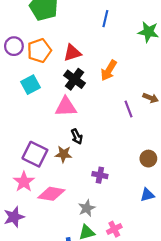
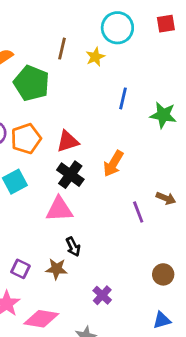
blue line: (105, 19) -> (123, 98), moved
purple square: (35, 154) -> (20, 269), size x0.6
purple cross: (100, 175) -> (102, 295), turned 32

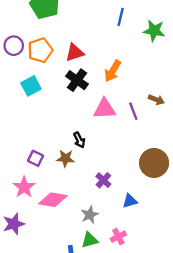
pink triangle: (59, 209) -> (105, 109), moved
brown circle: (163, 274) -> (154, 163), size x1.6
blue triangle: (162, 320) -> (130, 201), moved

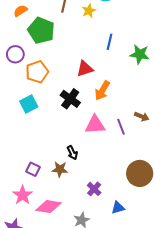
purple circle: (14, 46) -> (15, 54), moved
red triangle: (75, 53) -> (85, 69), moved

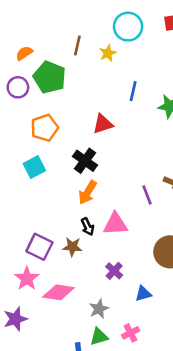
purple circle: (15, 54) -> (18, 87), moved
orange arrow: (102, 91) -> (88, 192), moved
pink triangle: (95, 125) -> (115, 224), moved
purple square: (33, 169) -> (39, 247), size x1.5

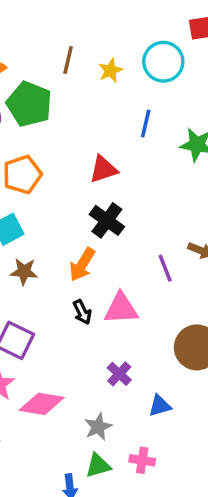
cyan circle: (128, 27) -> (163, 62), moved
black cross: (85, 161) -> (107, 220), moved
brown star: (72, 247) -> (24, 272), moved
pink cross: (131, 333) -> (142, 460), turned 36

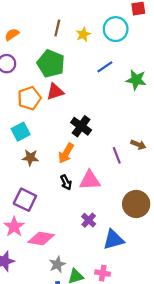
green pentagon: (29, 104) -> (51, 64), moved
blue line: (146, 123) -> (105, 67), turned 42
red triangle: (103, 169) -> (55, 92), moved
blue triangle: (160, 406) -> (113, 240), size x1.5
gray star: (98, 427) -> (57, 264), moved

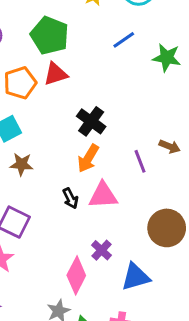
orange arrow: (66, 153) -> (88, 158), moved
pink diamond: (41, 239) -> (76, 275), moved, turned -72

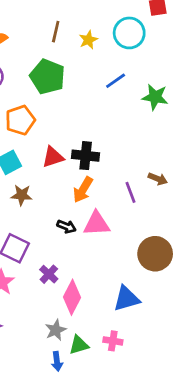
red triangle: (56, 74) -> (53, 157), moved
black cross: (91, 121) -> (86, 156), turned -30
black arrow: (70, 198) -> (67, 226), turned -42
purple cross: (101, 250) -> (49, 274), moved

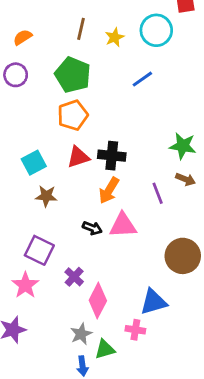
green star: (155, 97) -> (183, 146), moved
orange pentagon: (20, 120) -> (73, 115), moved
pink cross: (113, 341) -> (135, 330), moved

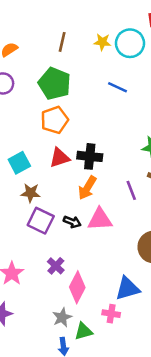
yellow star: (115, 37) -> (102, 42), moved, turned 30
blue line: (142, 79) -> (117, 87), turned 60
purple square: (39, 250) -> (41, 221), moved

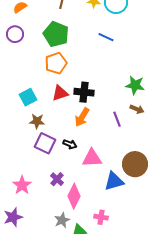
pink triangle: (100, 219) -> (92, 158), moved
blue triangle: (127, 289) -> (114, 181), moved

